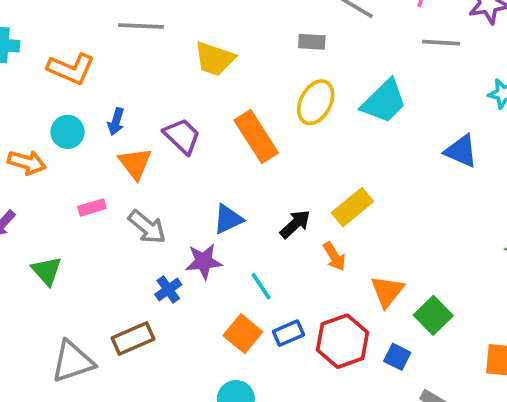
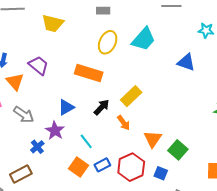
orange rectangle: (256, 137) -> (89, 73), moved, turned -36
purple star: (204, 261) -> (55, 131), turned -30

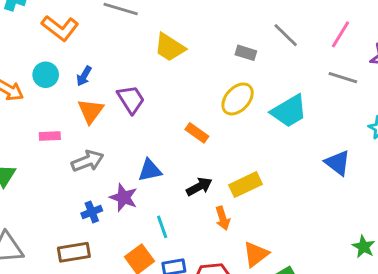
orange rectangle: (89, 73) -> (197, 133), size x0.6
gray arrow: (24, 115) -> (88, 161), turned -75
purple star: (55, 131) -> (124, 197), turned -30
brown rectangle: (21, 174) -> (74, 252), moved

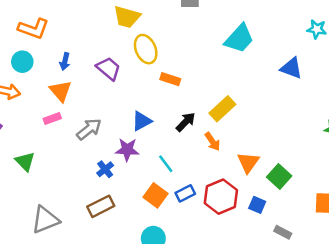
cyan circle: (46, 75) -> (22, 62), moved
yellow ellipse: (238, 99) -> (146, 49), moved, turned -48
orange triangle: (91, 111) -> (61, 91), moved

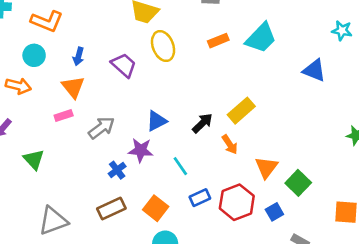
orange rectangle: (170, 79) -> (218, 41), moved, turned -42
orange square: (156, 195) -> (156, 208), moved
blue square: (257, 205) -> (274, 212), turned 35

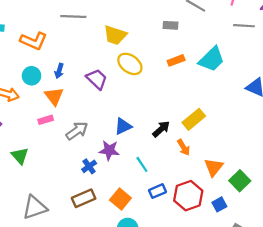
yellow ellipse: (163, 46) -> (130, 64), turned -35
cyan circle: (34, 55) -> (32, 76), moved

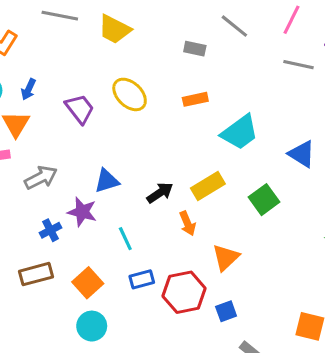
yellow trapezoid: (115, 35) -> (114, 29), moved
cyan trapezoid: (212, 59) -> (240, 132), moved
green square: (240, 181) -> (264, 200), moved

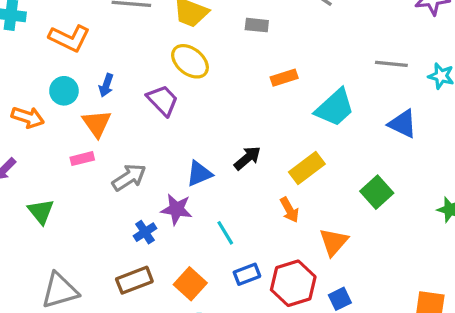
gray rectangle: (195, 49) -> (257, 25), moved
gray line: (298, 65) -> (391, 64), moved
yellow ellipse: (130, 94) -> (190, 61), moved
black arrow: (160, 193) -> (247, 158), moved
green square: (264, 200) -> (377, 192), moved

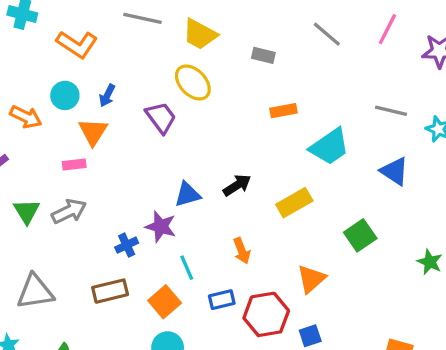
gray arrow: (129, 177) -> (69, 211), moved
orange arrow: (289, 210) -> (242, 251), moved
cyan line: (225, 233) -> (187, 268), moved

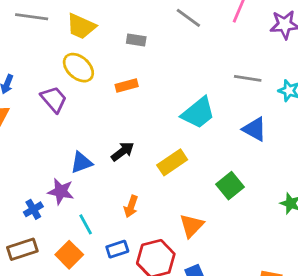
orange rectangle: (284, 111) -> (127, 85), moved
orange arrow: (242, 251) -> (131, 206), turned 45

